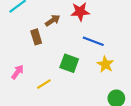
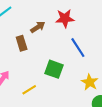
blue line: (93, 41) -> (78, 48), turned 36
yellow star: (105, 64) -> (90, 82), moved

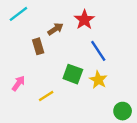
red star: (65, 18) -> (84, 20), turned -30
yellow star: (90, 82) -> (98, 80), moved

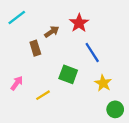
yellow star: (98, 80) -> (103, 83), moved

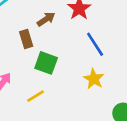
green square: (68, 74) -> (46, 63), moved
yellow star: (103, 83) -> (94, 79), moved

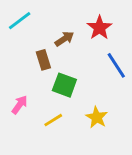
yellow star: (94, 79) -> (97, 117), moved

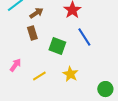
brown arrow: (64, 39) -> (36, 13), moved
green square: (64, 85) -> (57, 46), moved

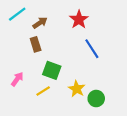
green square: (57, 46) -> (52, 70), moved
green circle: (105, 89) -> (96, 99), moved

